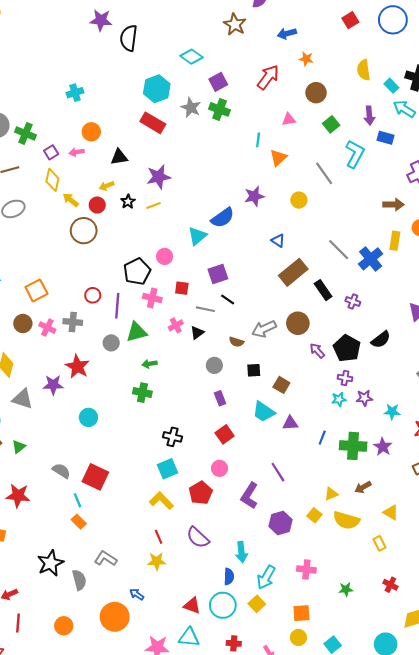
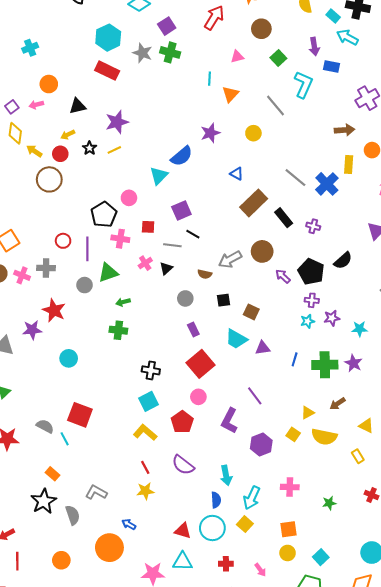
red square: (225, 434) -> (201, 364), size x1.5
gray semicircle: (61, 471) -> (45, 426), moved
orange rectangle: (79, 522) -> (52, 474), moved

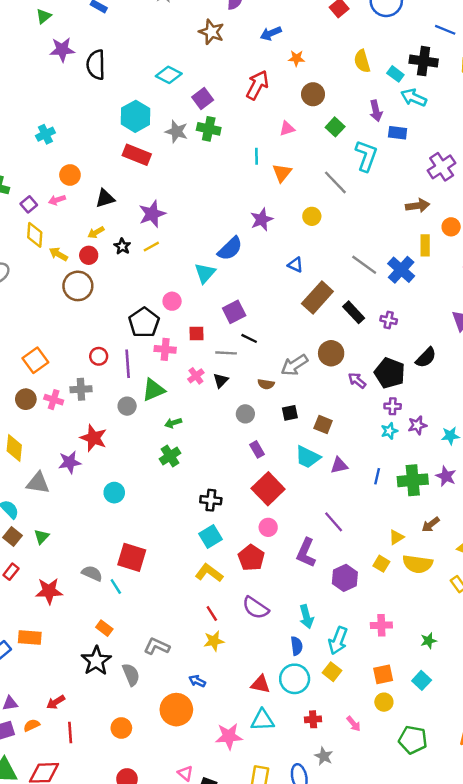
green cross: (118, 330) -> (170, 456), turned -36
cyan square: (321, 557) -> (422, 680), moved

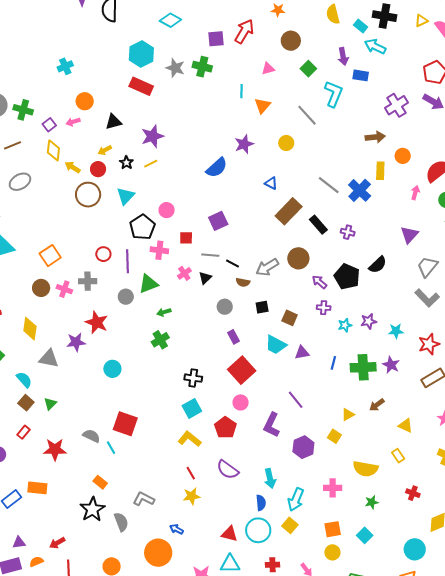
purple square: (203, 98) -> (216, 39), moved, turned 30
cyan triangle: (205, 273) -> (125, 196), moved
black line: (249, 338) -> (233, 263), moved
purple cross: (393, 406) -> (324, 308), moved
yellow semicircle: (418, 564) -> (366, 469), moved

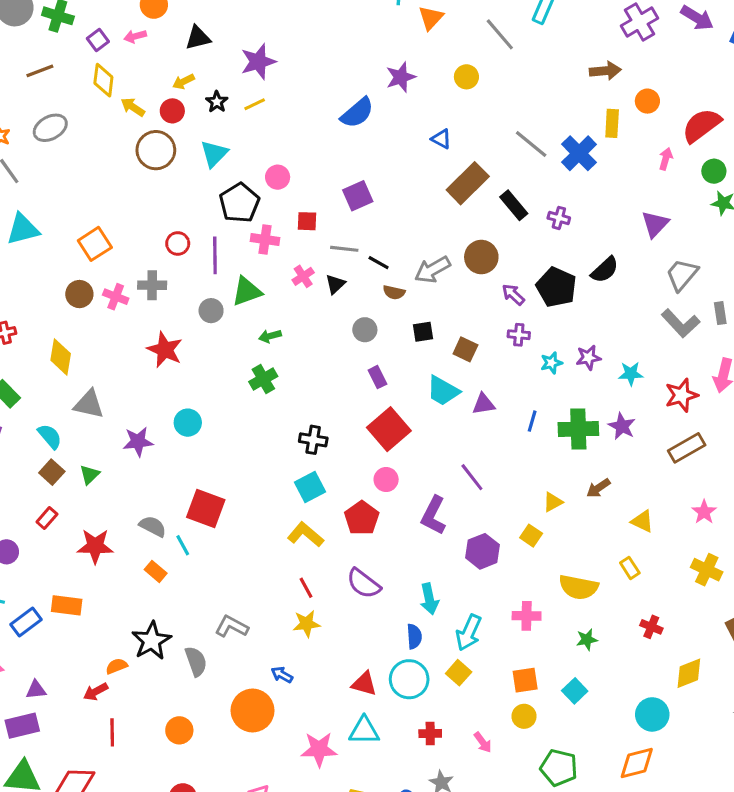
purple star: (76, 342) -> (138, 442), moved
orange rectangle: (100, 482) -> (156, 571), moved
orange semicircle: (36, 562) -> (117, 666), moved

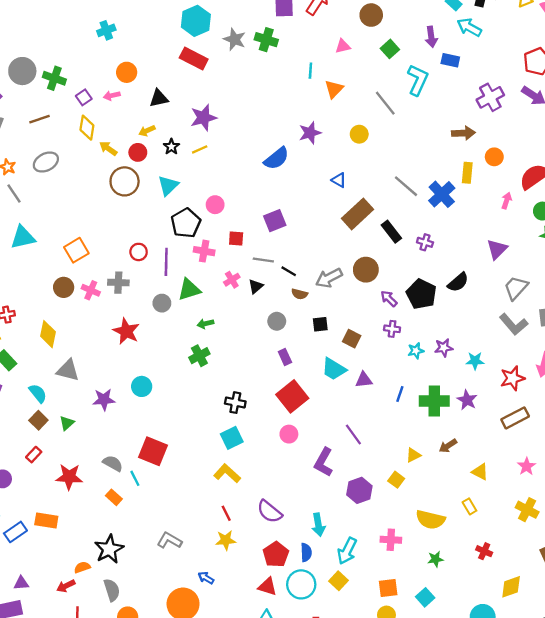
red pentagon: (362, 518) -> (276, 554), moved
gray semicircle: (196, 661) -> (112, 590), moved

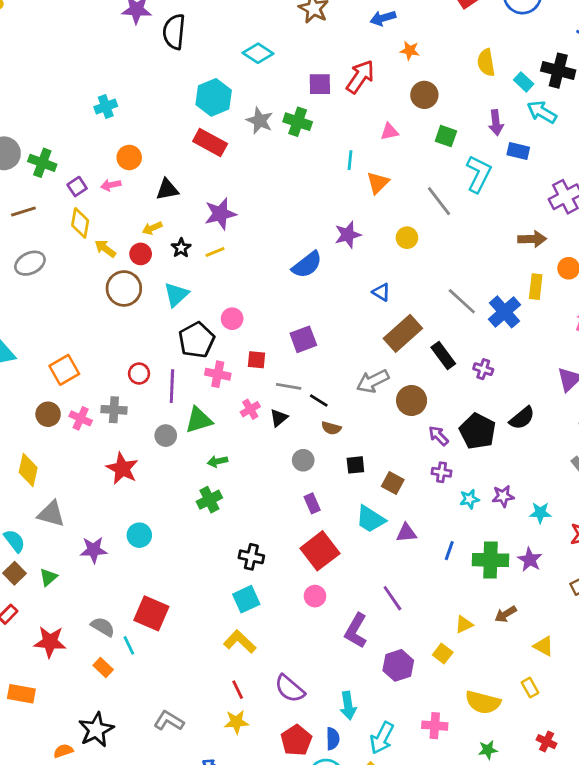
green square: (390, 49) -> (446, 136), turned -30
gray arrow: (329, 278) -> (373, 381), moved

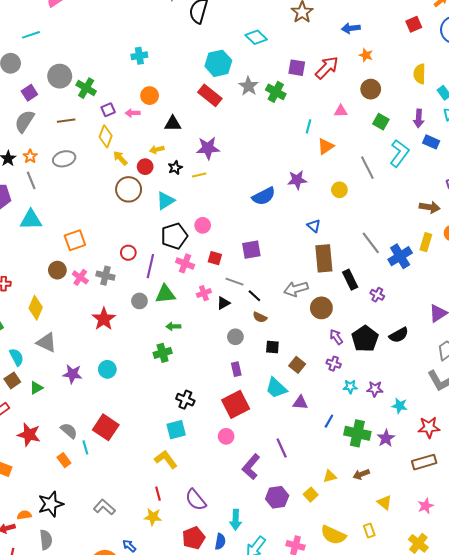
brown rectangle: (403, 333) -> (324, 258), turned -64

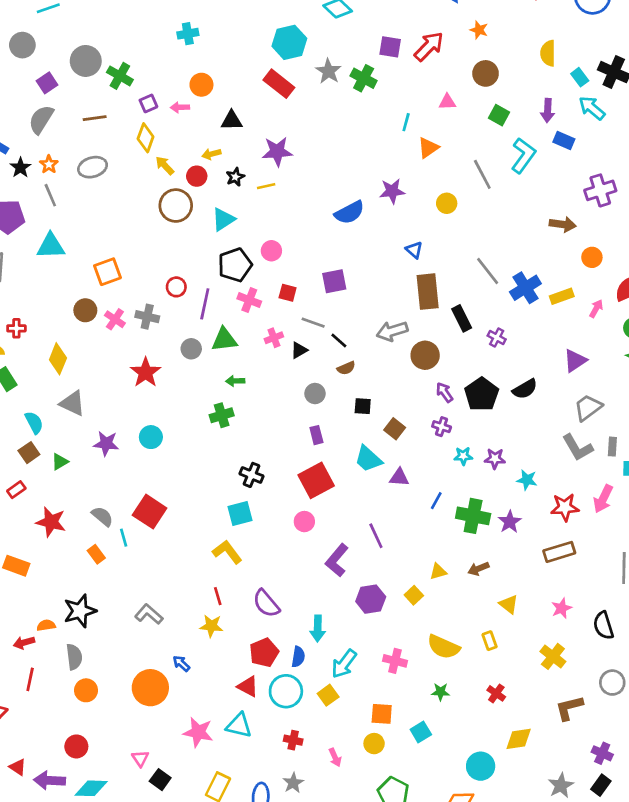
yellow rectangle: (426, 242) -> (562, 296), moved, turned 54
brown semicircle: (260, 317) -> (346, 368), turned -48

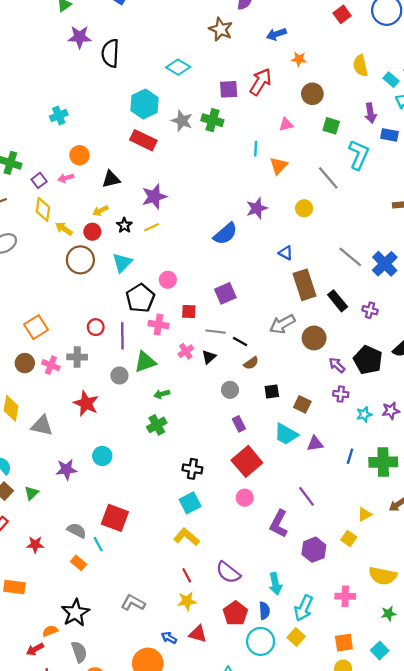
gray triangle: (72, 403) -> (42, 426), moved
red star: (51, 522) -> (35, 545), size x0.7
red triangle: (248, 686) -> (198, 634), moved

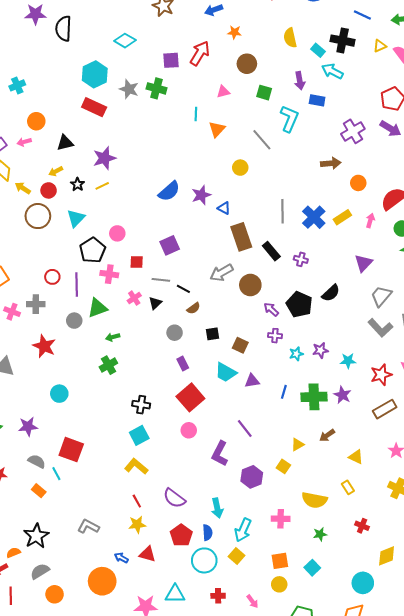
purple star: (257, 208) -> (201, 195), moved
gray line: (350, 257) -> (283, 211), turned 50
purple star: (66, 469) -> (28, 426), moved
gray semicircle: (79, 652) -> (40, 571), turned -102

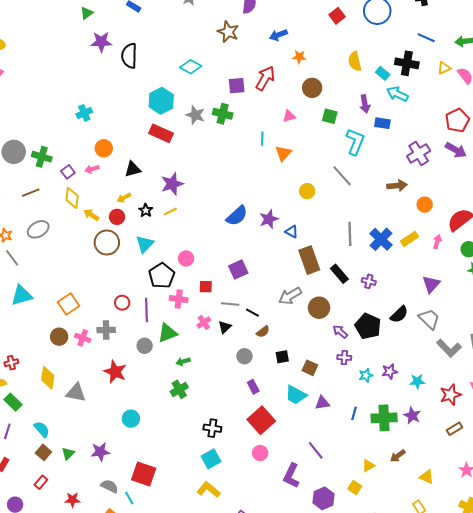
gray line: (262, 140) -> (342, 176), moved
gray trapezoid: (381, 296) -> (429, 319), moved, turned 95
brown rectangle: (385, 409) -> (454, 429), size x0.7

